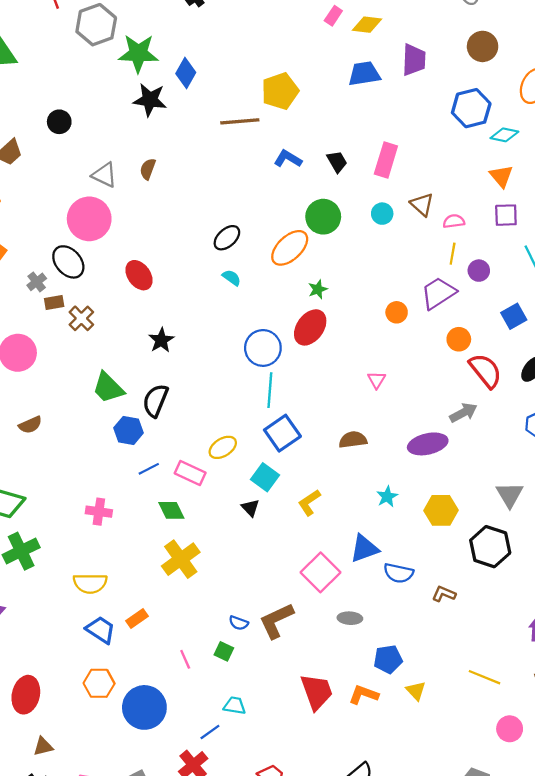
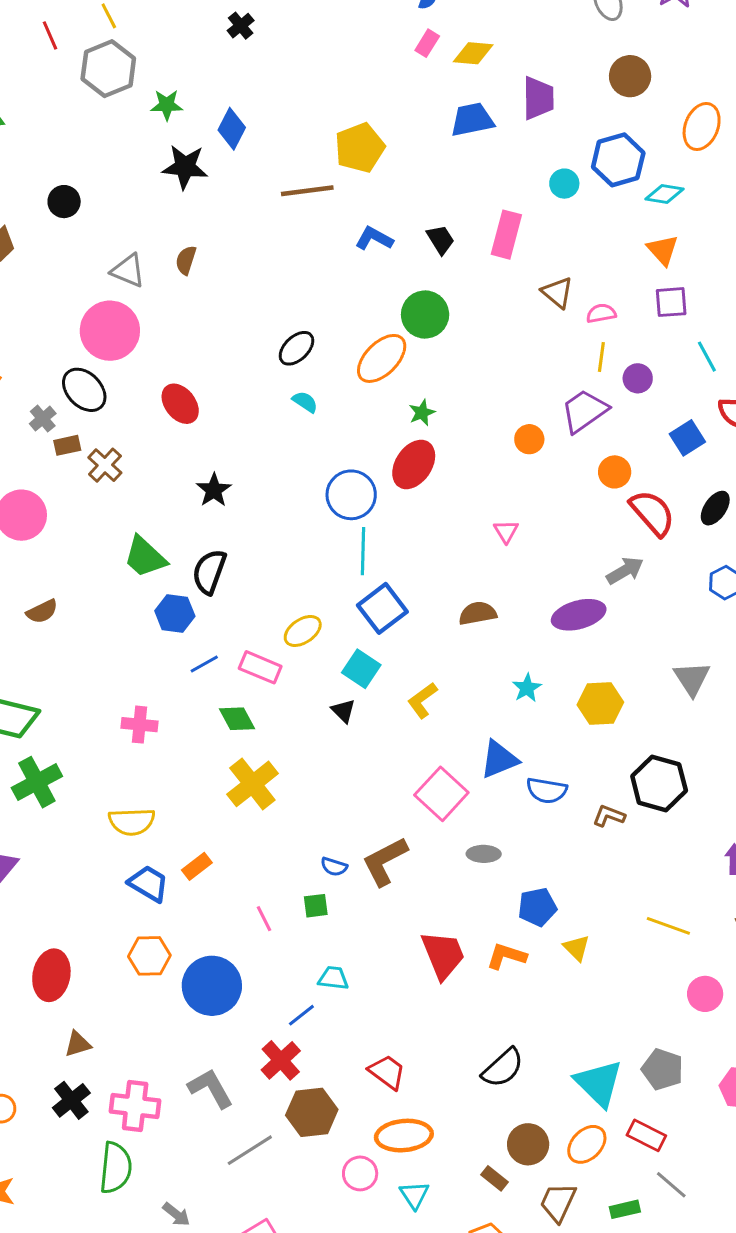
green star: (138, 53) -> (167, 105), size x0.6
cyan circle: (382, 214) -> (564, 184), moved
black hexagon: (490, 547) -> (659, 783), moved
green square: (224, 651) -> (316, 906), turned -30

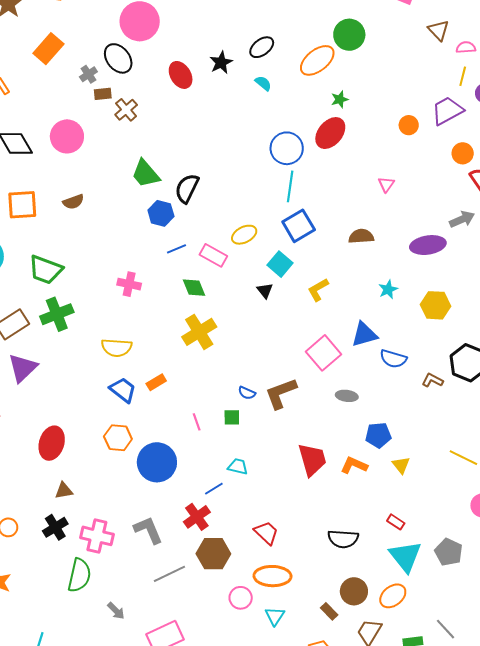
black star: (214, 490) -> (221, 63), moved
black semicircle: (503, 1068) -> (343, 539), turned 40
red rectangle: (646, 1135) -> (396, 522), moved, size x0.7

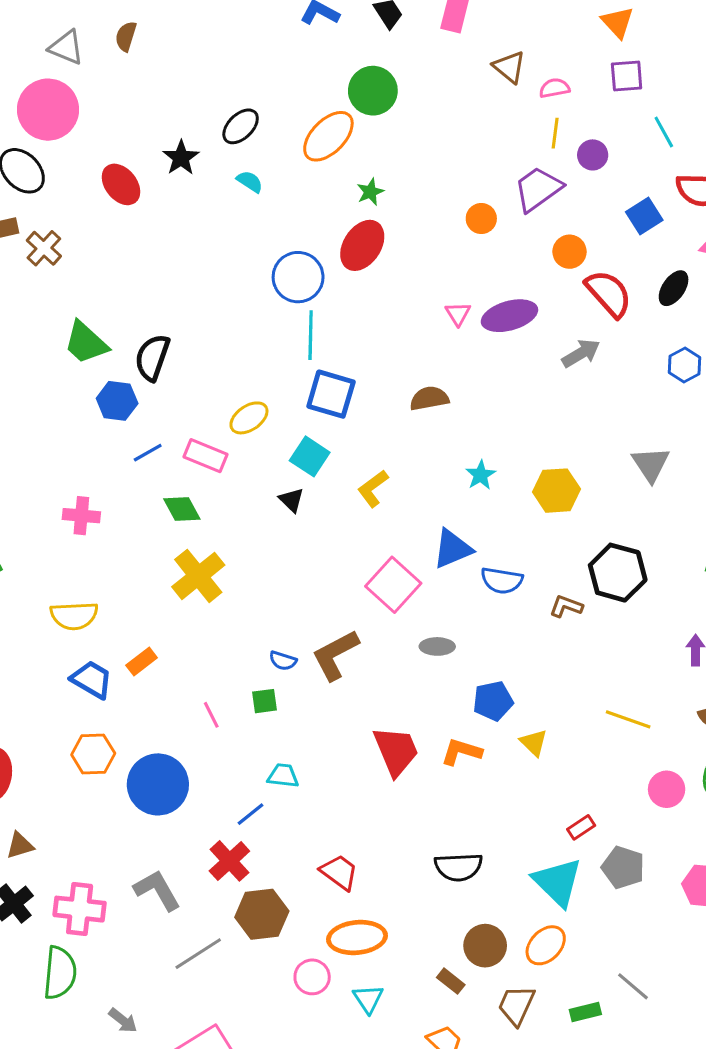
blue square: (299, 226) -> (331, 394), turned -36
purple ellipse: (428, 245) -> (509, 316), moved
red rectangle: (396, 522) -> (581, 827), moved, turned -60

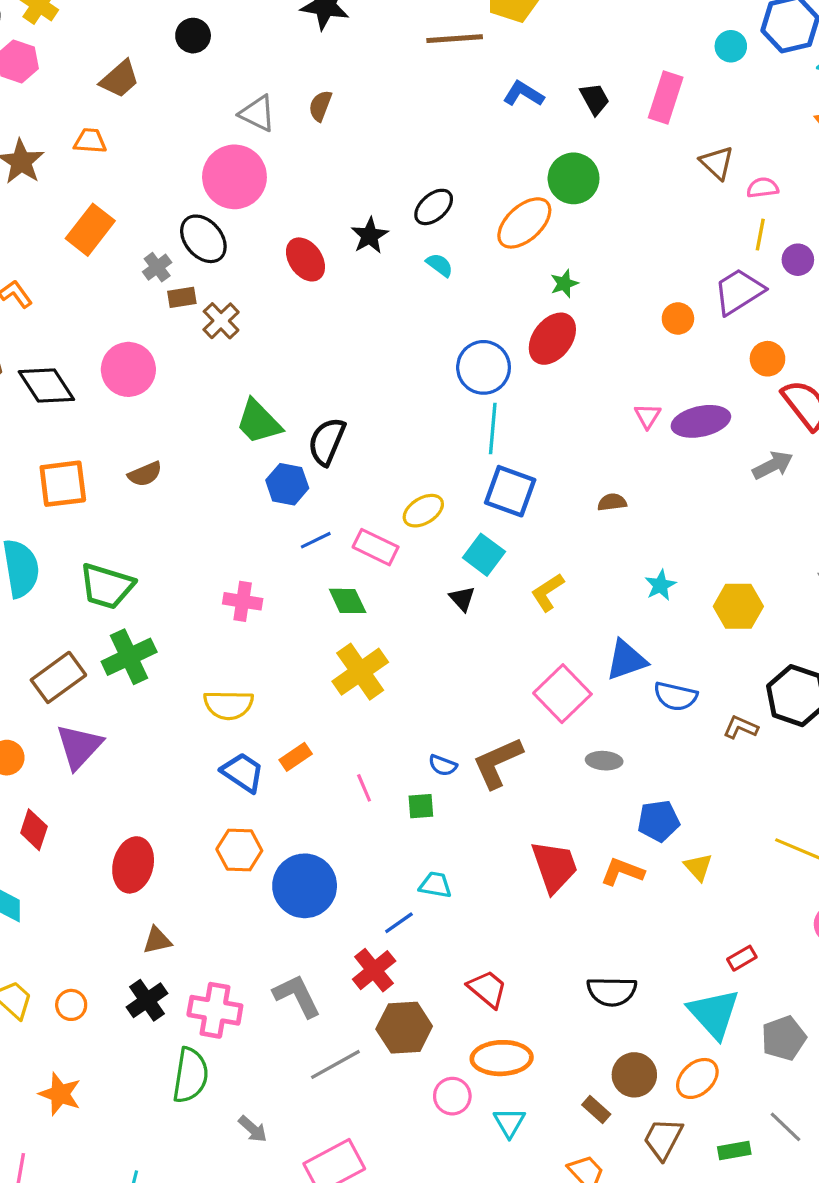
brown semicircle: (429, 398) -> (612, 502), size x0.7
pink line: (211, 715) -> (364, 788), moved
gray pentagon: (623, 867) -> (784, 1038), moved, turned 30

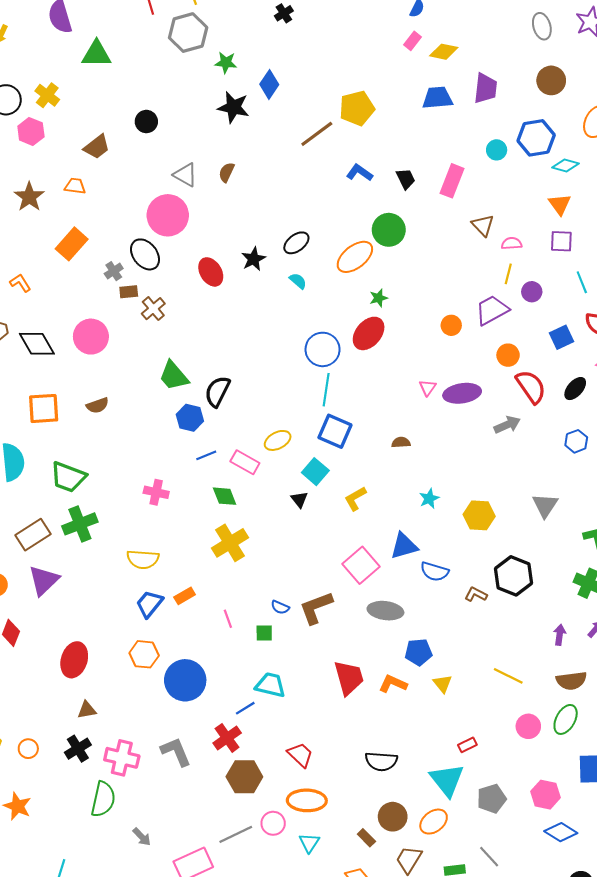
brown line: (455, 39) -> (317, 134), turned -36
gray ellipse: (604, 761) -> (385, 611), size x1.5
blue trapezoid: (243, 772) -> (149, 604), turned -88
cyan trapezoid: (435, 885) -> (270, 685), size x1.4
gray line: (335, 1064) -> (236, 834), moved

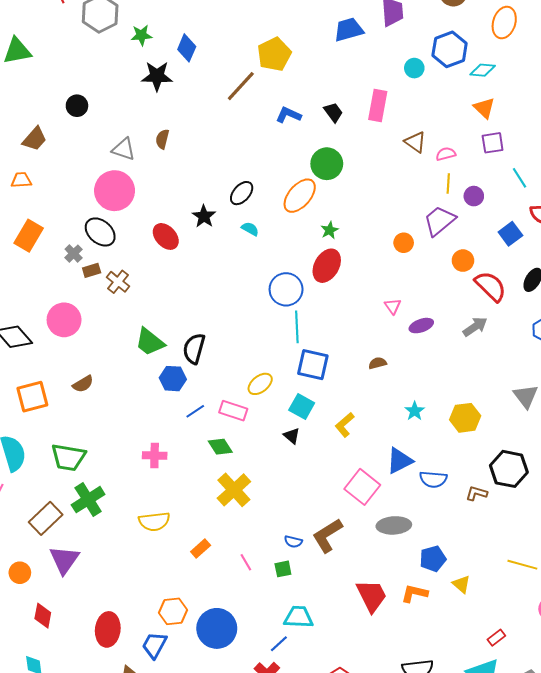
purple ellipse: (462, 393) -> (421, 326), moved, size x0.7
blue trapezoid: (149, 604) -> (154, 645), moved

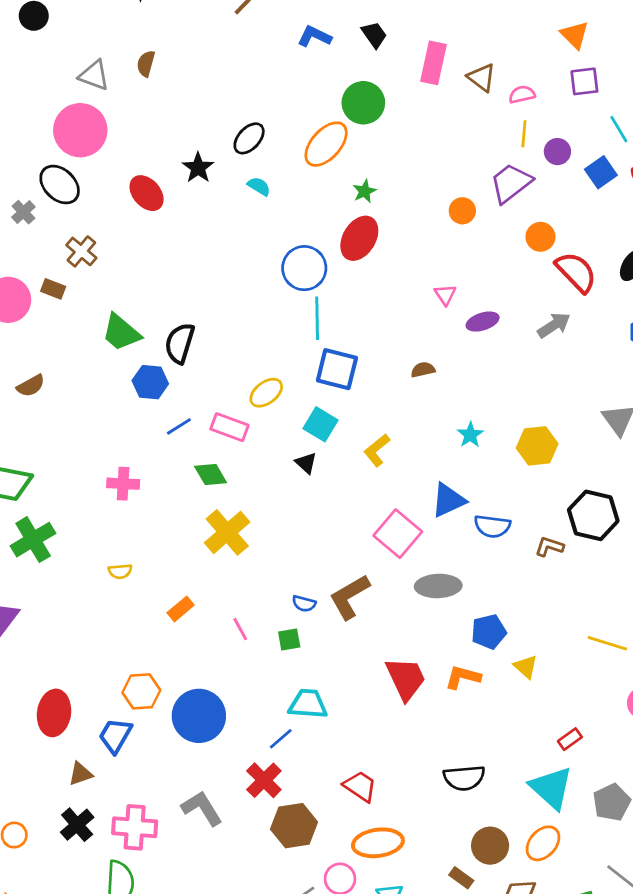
pink rectangle: (378, 106) -> (434, 63), moved
blue square: (510, 234) -> (601, 172), moved
brown rectangle: (92, 270) -> (53, 289), moved, turned 36
yellow semicircle: (154, 521) -> (120, 571), size x0.6

